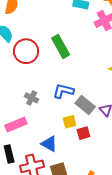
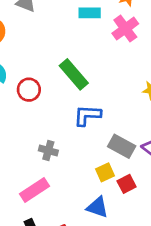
red circle: (26, 51) -> (29, 90), size x0.7
blue L-shape: (63, 91) -> (87, 115), moved
blue triangle: (49, 144) -> (97, 207), moved

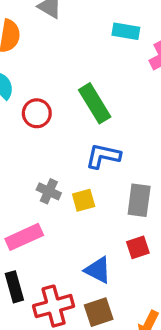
gray rectangle: (122, 146) -> (139, 200), turned 60
yellow square: (105, 172) -> (84, 200), moved

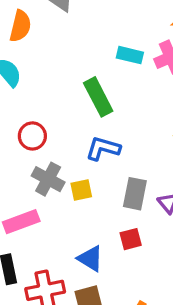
cyan rectangle: (126, 31) -> (130, 55), moved
red circle: (37, 113) -> (32, 136), moved
gray cross: (49, 191) -> (48, 179), size x1.4

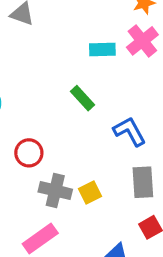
green rectangle: (98, 97) -> (83, 98), size x0.7
blue L-shape: (103, 148) -> (130, 131), moved, turned 60

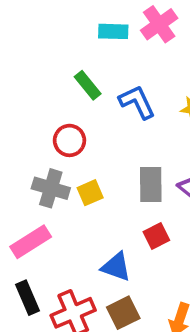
blue L-shape: (130, 131) -> (137, 102), moved
red circle: (29, 153) -> (69, 140), moved

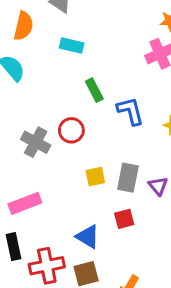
cyan rectangle: (113, 31) -> (72, 46), moved
gray cross: (51, 188) -> (36, 142), moved
yellow square: (90, 193) -> (95, 177), moved

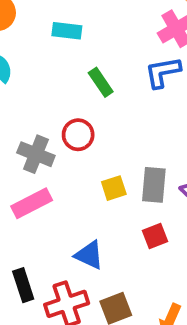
blue L-shape: (130, 111) -> (163, 72), moved, turned -80
pink rectangle: (25, 203) -> (32, 203), moved
blue triangle: (88, 237) -> (89, 255), moved

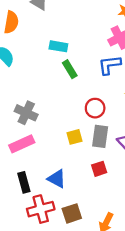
cyan rectangle: (67, 31) -> (58, 46), moved
red circle: (78, 135) -> (95, 108), moved
black rectangle: (23, 285) -> (24, 182), moved

